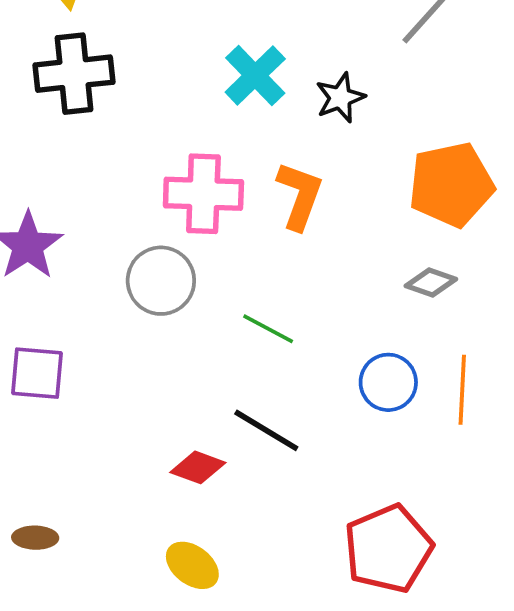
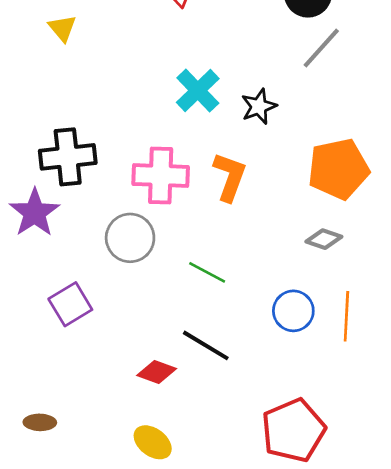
black cross: (74, 74) -> (68, 157), moved
purple square: (37, 373) -> (70, 304), moved, turned -36

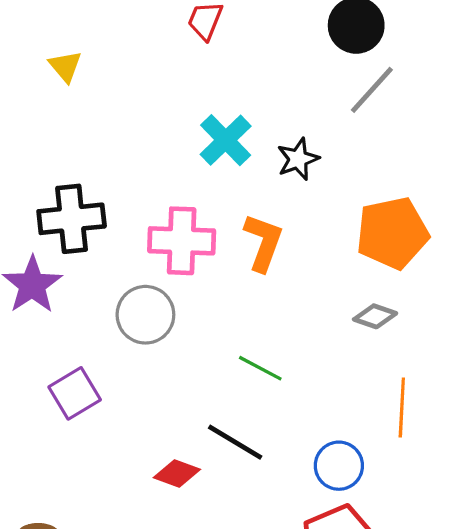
green line: (207, 272) -> (260, 368), moved
blue circle: (293, 311) -> (339, 466), moved

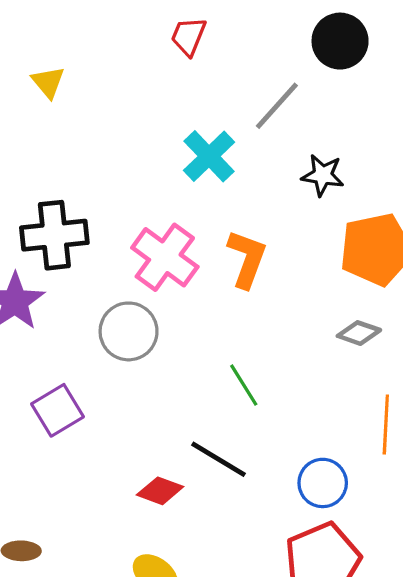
gray line: (372, 90) -> (277, 106), moved
black star: (298, 159) -> (323, 175), moved, turned 30
pink cross: (182, 241) -> (165, 257), turned 34
green line: (260, 368) -> (244, 385), turned 30

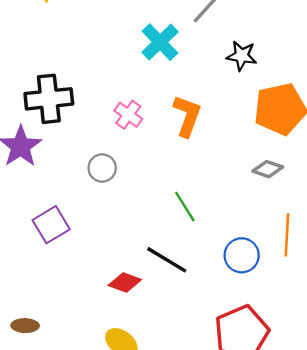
pink cross: (165, 257) -> (128, 115), size x0.6
gray circle: (129, 331) -> (102, 168), size x0.7
blue circle: (323, 483) -> (242, 255), moved

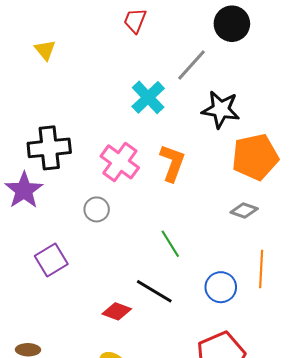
black star: (242, 56) -> (221, 110), size x1.4
pink cross: (128, 115) -> (120, 162), size x1.5

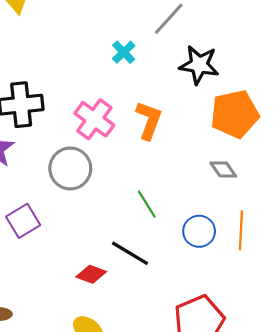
cyan cross: (148, 97) -> (124, 52), size x0.7
gray circle: (97, 209) -> (70, 168), size x1.6
gray diamond: (244, 210) -> (223, 170), turned 36
blue circle: (221, 287) -> (199, 231), moved

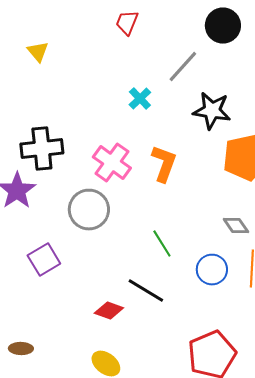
gray diamond: (223, 170) -> (236, 226), moved

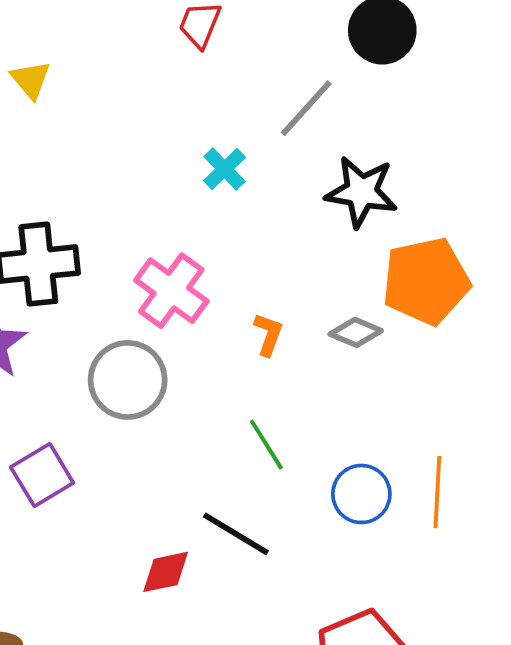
orange L-shape: (164, 164) -> (268, 334), moved, size x0.6
gray diamond: (236, 226) -> (356, 332), moved, turned -32
red diamond: (109, 310) -> (166, 572), turned -32

